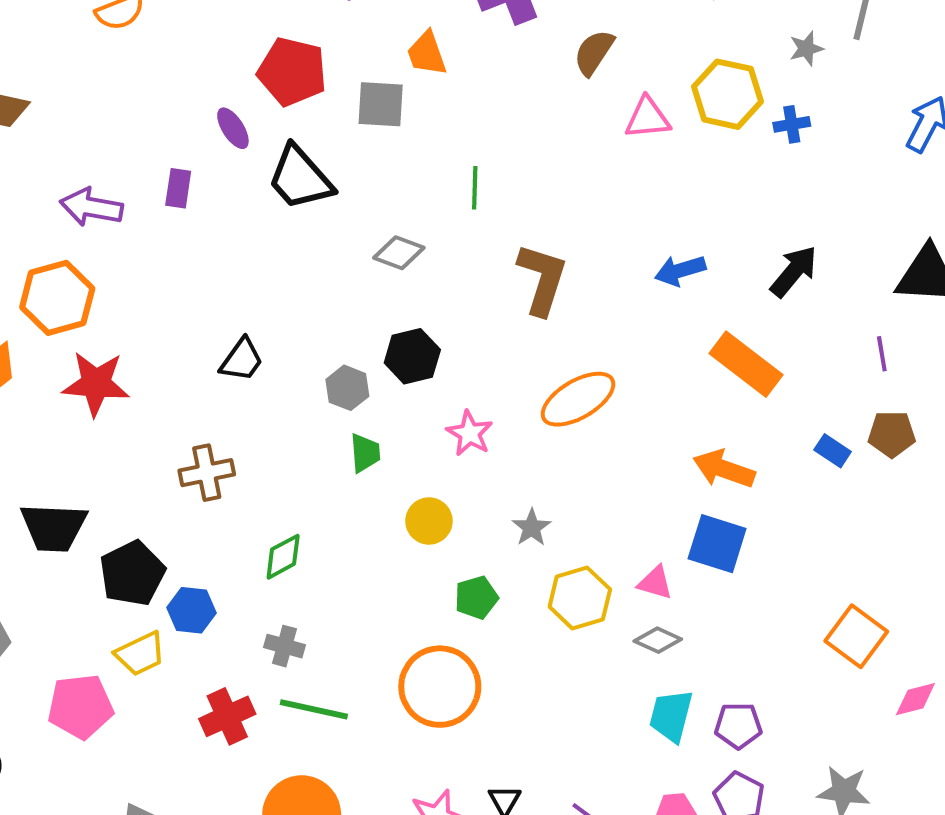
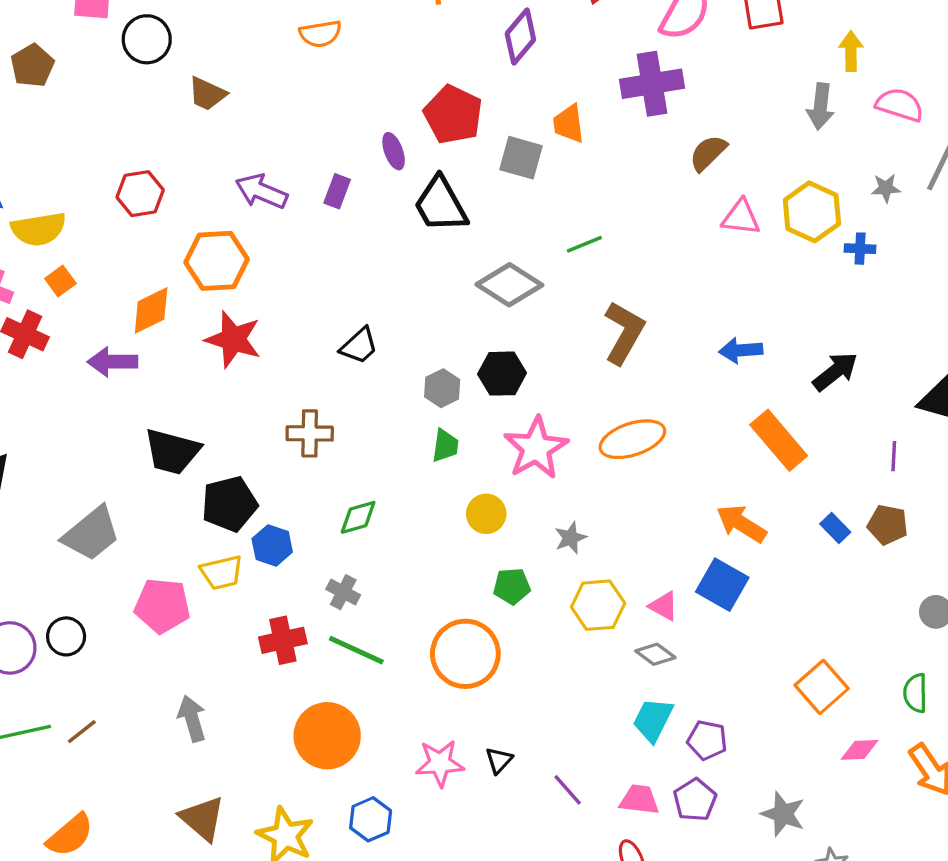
green line: (475, 188) -> (584, 244), turned 54
gray diamond: (399, 253) -> (509, 285), size x1.5
pink star: (470, 433) -> (536, 448), size x1.6

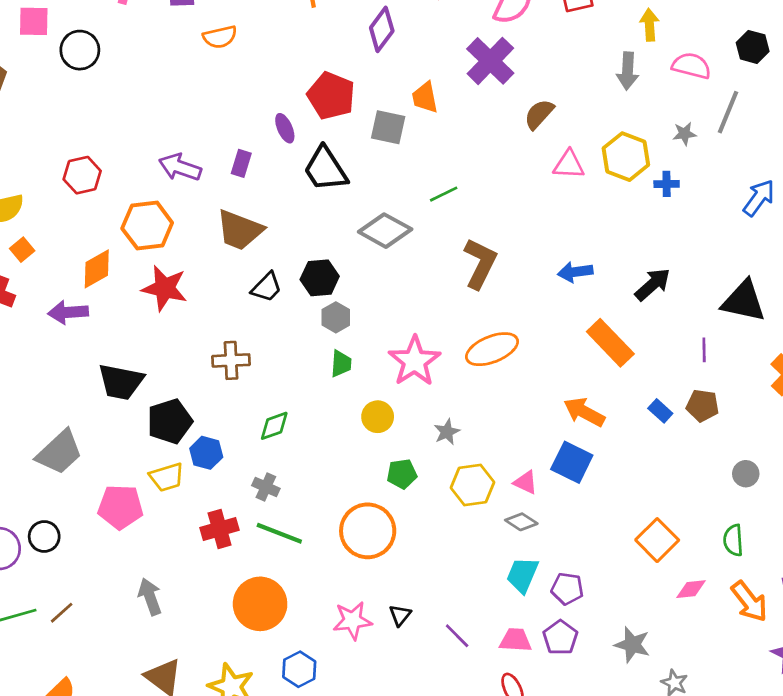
purple cross: (652, 84) -> (490, 61), turned -33
brown trapezoid: (207, 94) -> (240, 230), moved, size x1.5
black hexagon: (502, 374) -> (320, 278), moved

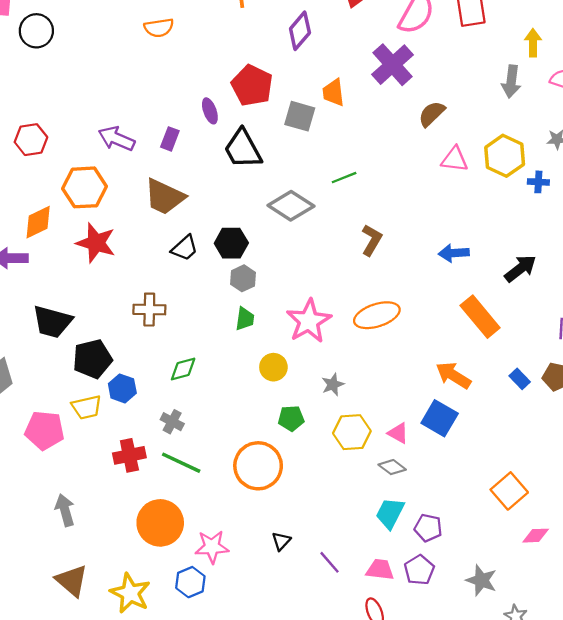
brown L-shape: (480, 263) -> (372, 240), size x0.7
pink star: (352, 620) -> (212, 547), moved

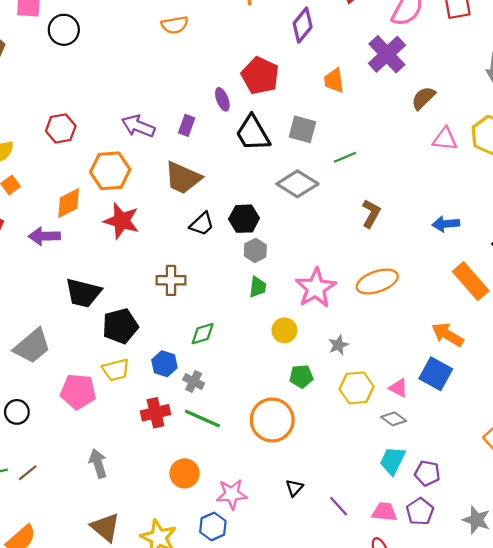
gray square: (300, 116) -> (302, 129), moved
blue hexagon: (122, 388) -> (164, 364), moved
orange circle: (160, 523) -> (185, 473), size x0.7

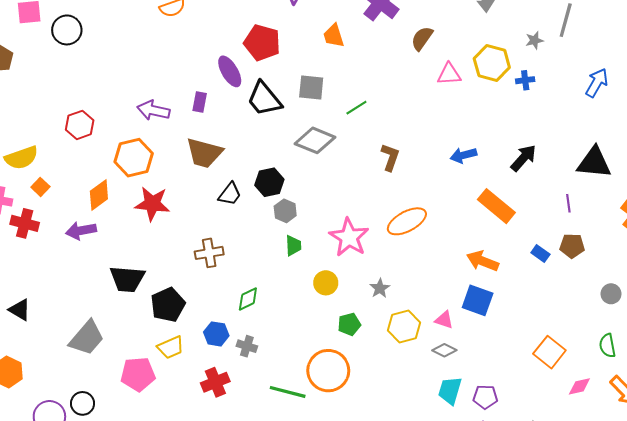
purple ellipse: (222, 99) -> (230, 71), size x1.4
green line: (202, 418) -> (288, 392), moved

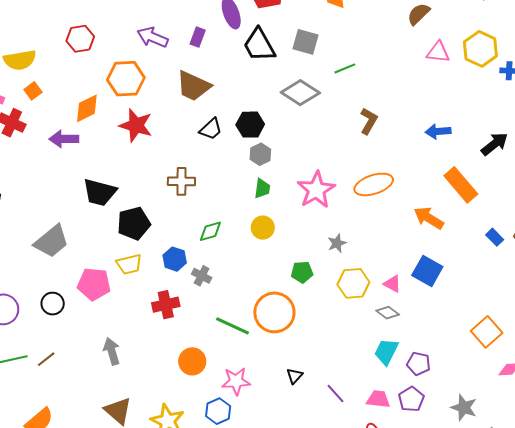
orange arrow: (483, 261) -> (429, 218), moved
yellow circle: (326, 283) -> (263, 228), moved
black circle: (83, 403) -> (53, 304), moved

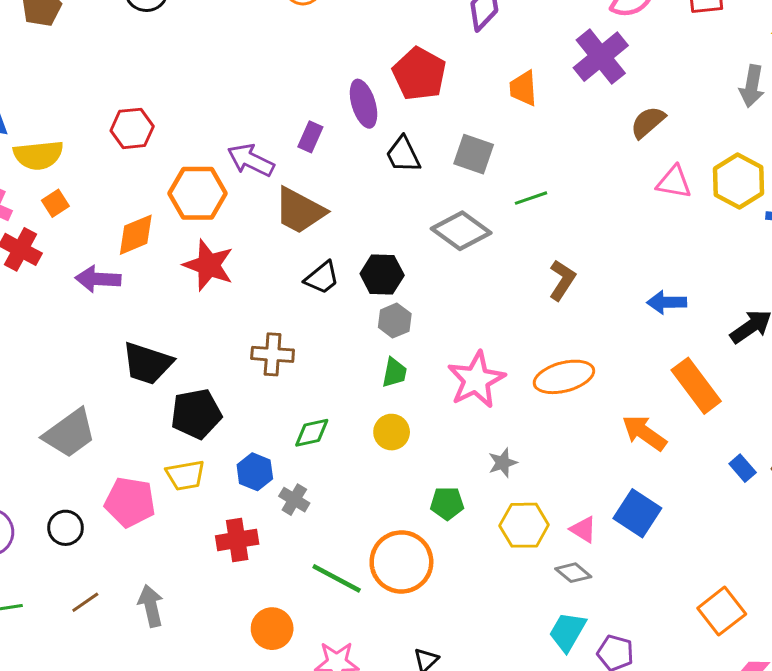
purple arrow: (152, 37) -> (251, 160), moved
black trapezoid: (259, 45) -> (403, 155), size x0.7
brown line: (46, 359) -> (85, 602), moved

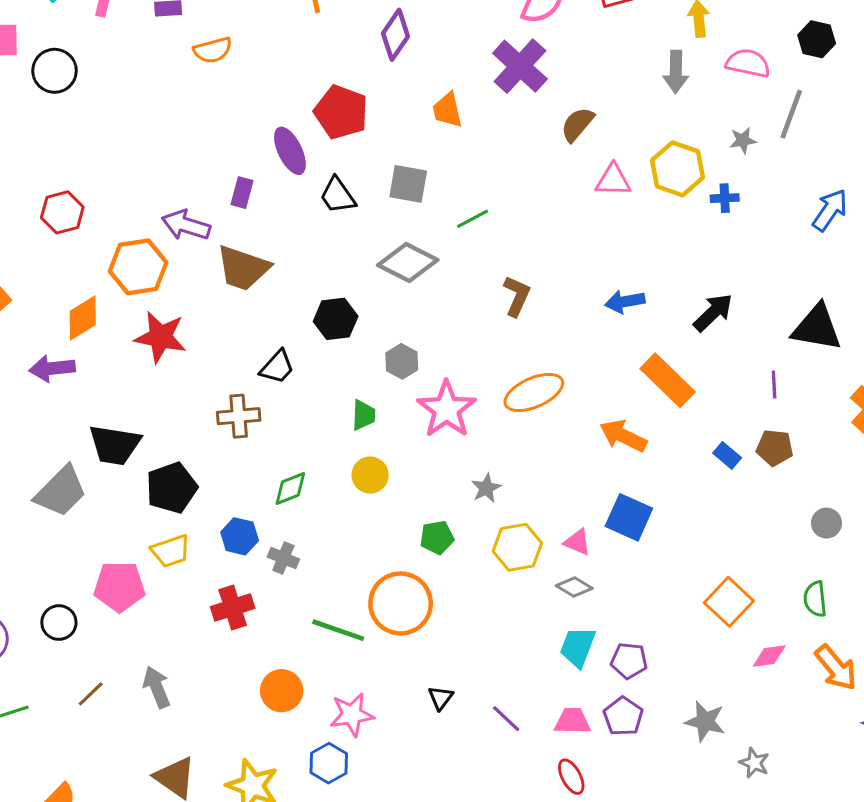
black trapezoid: (322, 278) -> (277, 367), moved
gray hexagon: (395, 321) -> (402, 361), moved
gray trapezoid: (70, 433) -> (61, 491), moved

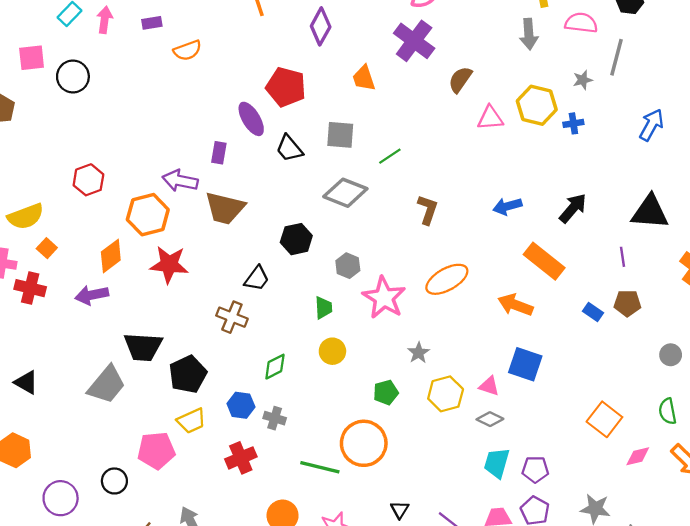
brown cross: (239, 416) -> (232, 317), turned 32

